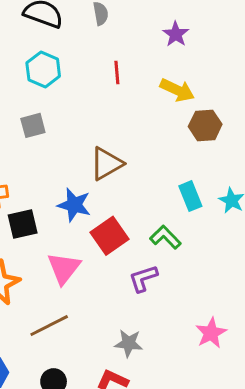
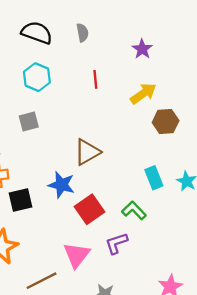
yellow arrow: (177, 90) -> (143, 94), turned -60
pink triangle: (64, 268) -> (77, 255), moved

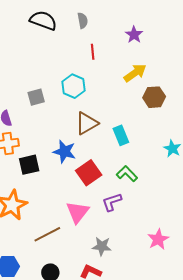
cyan hexagon: (37, 77) -> (74, 86), moved
red line: (95, 79) -> (93, 52), moved
cyan rectangle: (154, 178) -> (121, 135), moved

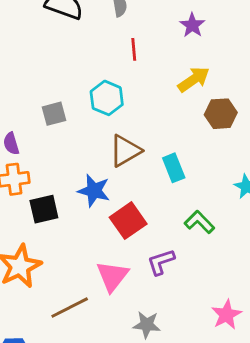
green L-shape: (127, 174) -> (199, 222), moved

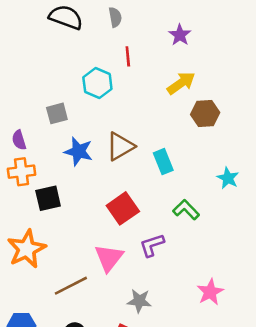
cyan hexagon: (107, 98) -> (97, 83), moved
blue star: (94, 191) -> (78, 151), moved

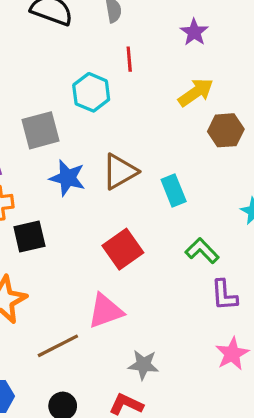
gray square: (57, 113) -> (40, 130), size x1.4
purple L-shape: (152, 245) -> (224, 295), moved, turned -76
pink triangle: (109, 258) -> (105, 311), turned 32

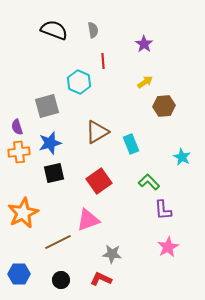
yellow arrow: (196, 92) -> (145, 82), size x0.7
blue star: (67, 178) -> (50, 143), moved, turned -30
black square: (29, 236) -> (54, 173), moved

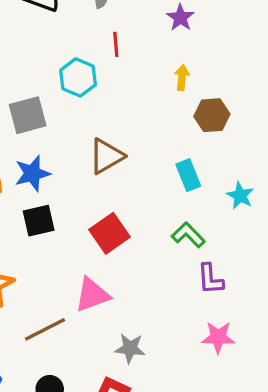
yellow arrow: (145, 82) -> (182, 77), turned -49
cyan rectangle: (131, 144) -> (188, 175), moved
pink star: (168, 247) -> (218, 337), turned 30

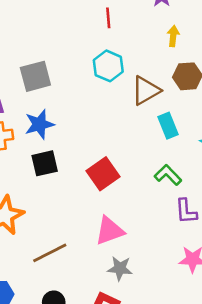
cyan hexagon: (78, 77) -> (108, 66), moved
yellow arrow: (182, 77) -> (173, 36), moved
brown triangle: (106, 156) -> (146, 91), moved
pink triangle: (92, 295) -> (110, 231), moved

